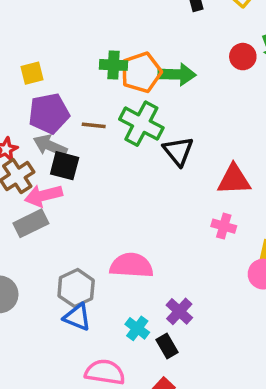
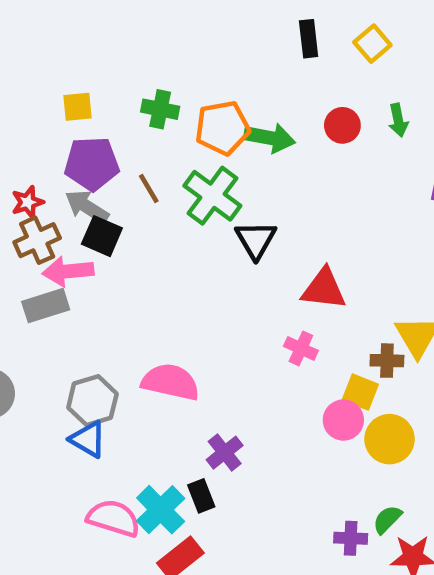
red circle: (243, 57) -> (342, 125), moved
green cross: (114, 65) -> (160, 109), moved
brown line: (94, 125) -> (149, 188), turned 45
cyan cross: (137, 328) -> (161, 510), moved, size x1.5

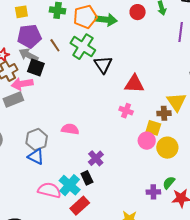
pink semicircle: (171, 382) -> (70, 129), size x0.7

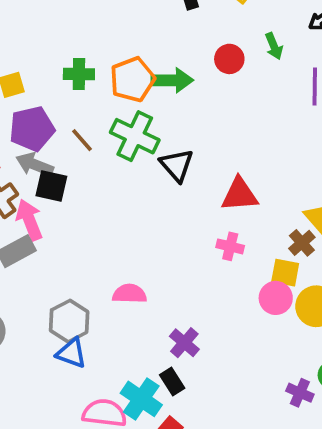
pink arrow: (22, 84) -> (29, 220), turned 85
brown cross: (164, 113) -> (302, 243), turned -32
purple cross: (153, 192) -> (300, 393), turned 32

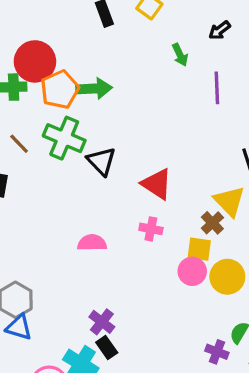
red circle: (229, 59) -> (35, 61), moved, size x1.6
red triangle: (240, 195) -> (157, 184), turned 40
pink semicircle: (130, 294) -> (92, 243), moved
purple cross: (184, 343) -> (102, 322), moved

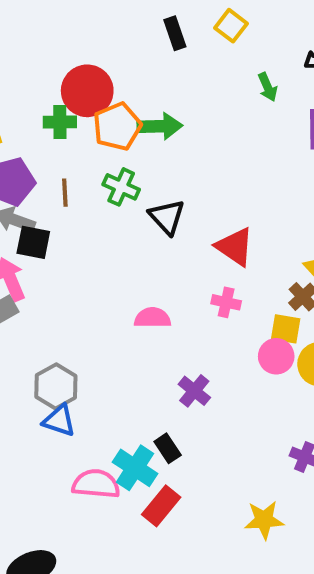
green cross: (64, 138) -> (121, 187), size x0.7
brown line: (19, 144) -> (65, 193), turned 40
purple cross: (102, 322) -> (194, 391), moved

